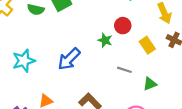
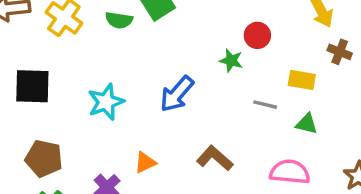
yellow rectangle: (147, 45) -> (302, 80), moved, turned -42
green triangle: (150, 84) -> (307, 124), turned 40

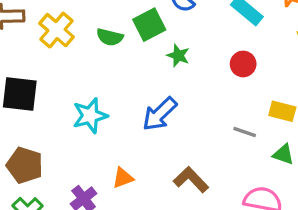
green star: (231, 61) -> (178, 56), moved

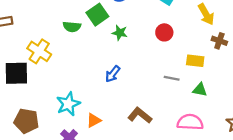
yellow cross: (56, 30) -> (39, 51), moved
blue arrow: (160, 114) -> (113, 74), size x0.7
cyan star: (90, 116) -> (68, 104), moved

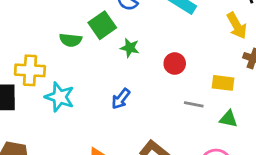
red circle: (164, 32) -> (175, 64), moved
yellow cross: (39, 51) -> (30, 70), turned -30
cyan star: (68, 104) -> (60, 97), moved, turned -30

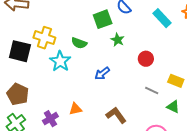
green semicircle: (71, 40) -> (79, 43), moved

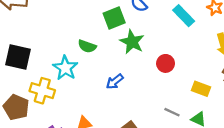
yellow cross: (44, 38) -> (42, 91), moved
green star: (118, 40) -> (132, 42), size x1.5
gray line: (152, 90) -> (172, 112), moved

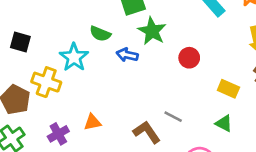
black square: (18, 57) -> (20, 42), size x0.7
blue arrow: (115, 81) -> (127, 55), moved, turned 48
gray line: (172, 112) -> (173, 117), moved

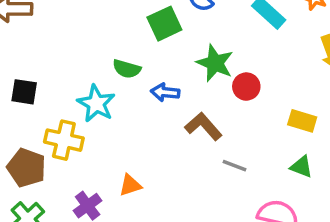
green star: (152, 31) -> (215, 63), moved
brown L-shape: (147, 132) -> (203, 126), moved

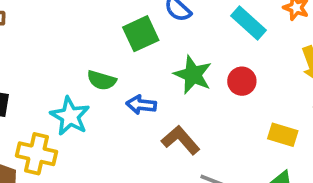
red circle: (246, 87) -> (242, 81), moved

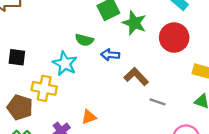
green star: (193, 75) -> (134, 23), moved
red circle: (242, 81) -> (174, 38), size x1.6

